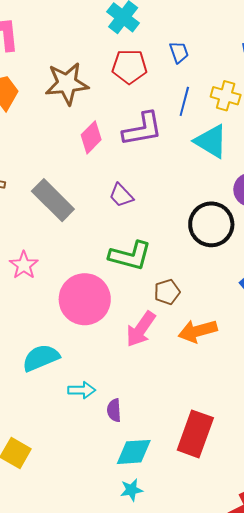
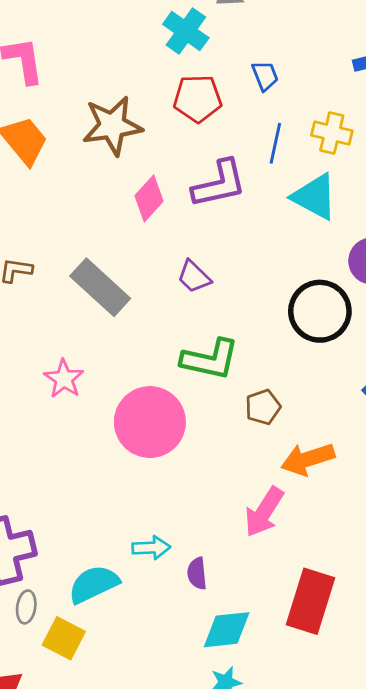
pink arrow: (141, 329) -> (264, 512), moved
cyan semicircle: (41, 358) -> (94, 584), moved

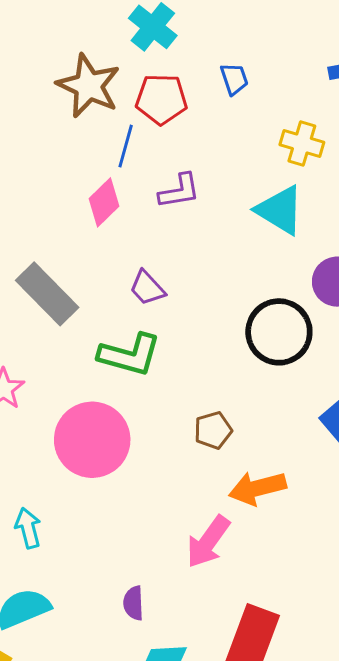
brown star: (112, 126) -> (89, 86), moved, turned 30
blue line: (275, 143) -> (126, 146), moved
purple L-shape: (219, 184) -> (179, 191), size x0.7
green L-shape: (210, 359) -> (130, 355), moved
cyan arrow: (151, 548) -> (28, 528), moved, turned -105

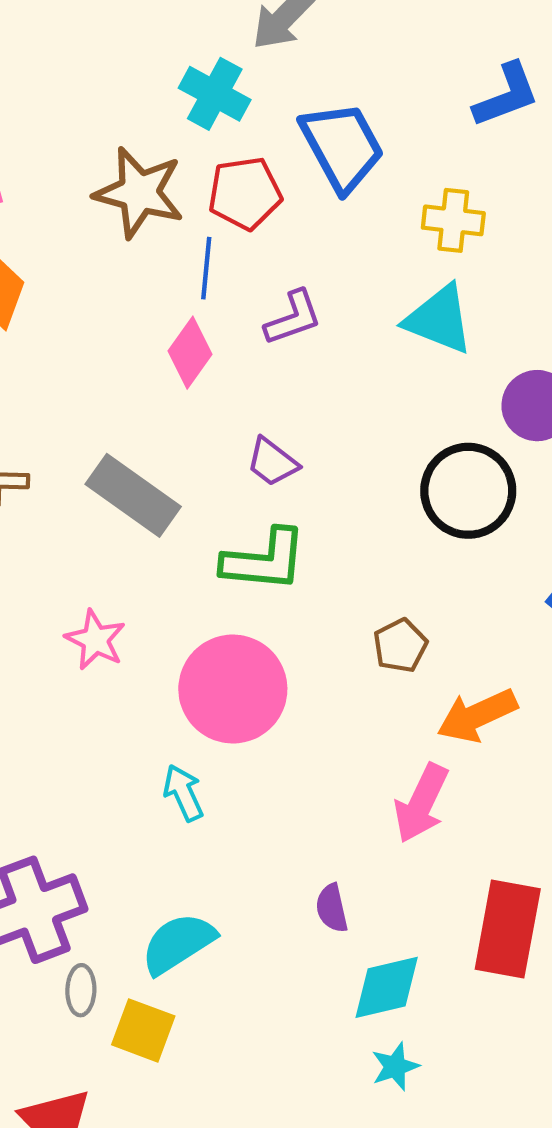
blue trapezoid: (234, 79) -> (342, 147), size x2.0
cyan arrow: (28, 528) -> (183, 793), moved

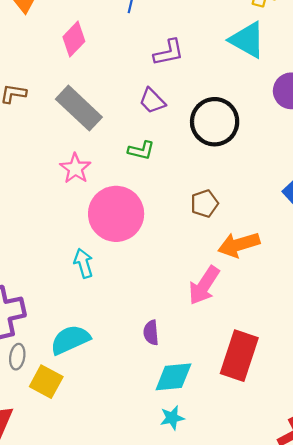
purple L-shape: (293, 318) -> (169, 52), moved
pink diamond: (190, 353) -> (74, 39), moved
black circle: (468, 491) -> (215, 122), moved
green L-shape: (264, 560) -> (141, 150), size x0.6
pink star: (95, 640) -> (75, 168), moved

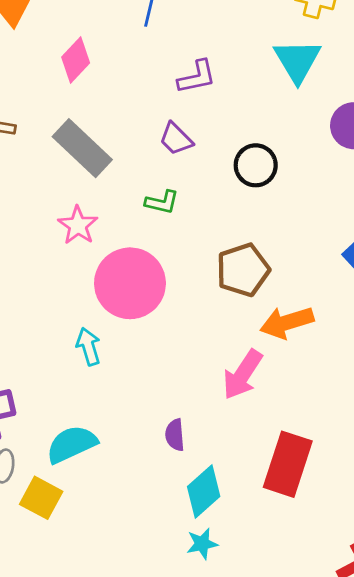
cyan triangle: (247, 40) -> (297, 61), turned 30
black circle: (215, 122) -> (256, 165), size x0.7
brown pentagon: (204, 204) -> (243, 270), size x1.5
cyan diamond: (173, 377) -> (204, 491), turned -36

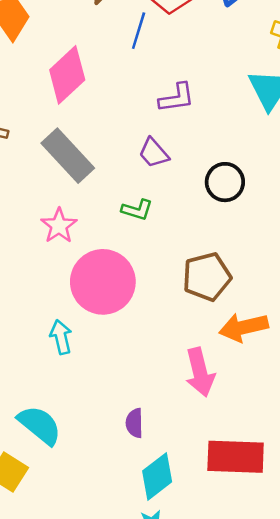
pink diamond: (76, 60) -> (67, 75), size x1.4
pink arrow: (243, 375) -> (200, 372), turned -51
cyan semicircle: (72, 444) -> (40, 425), turned 60
red rectangle: (288, 464) -> (236, 457), turned 70

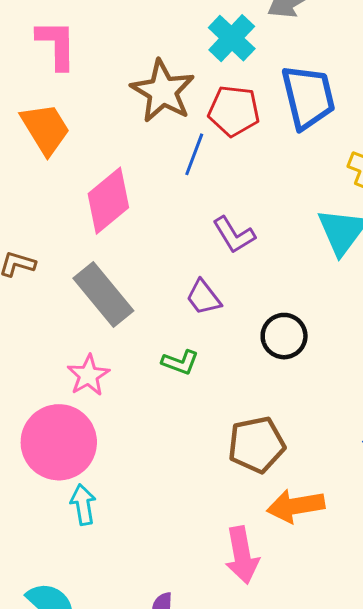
purple L-shape: (177, 98) -> (234, 235), turned 63
pink circle: (103, 282) -> (59, 442), moved

